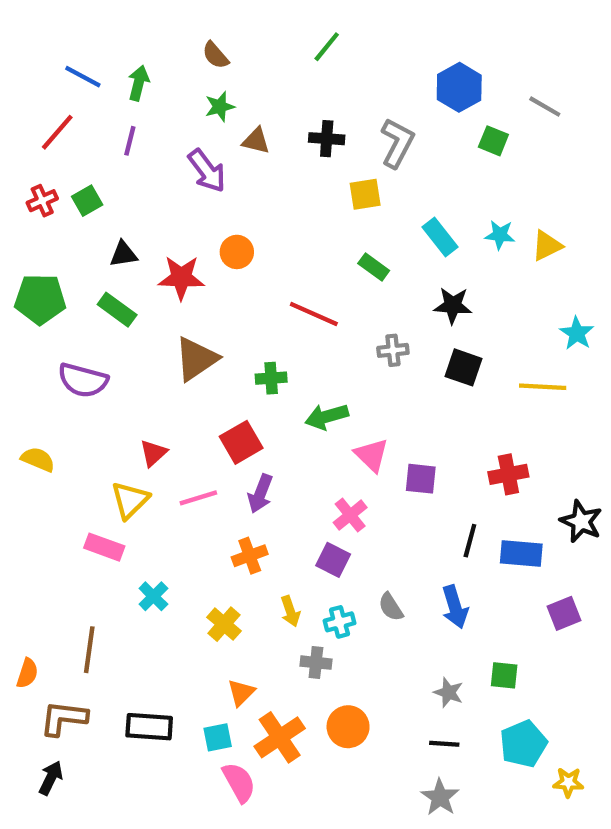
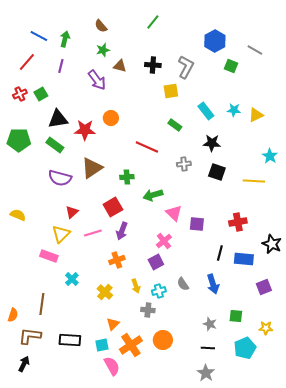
black triangle: (124, 254) -> (58, 119), size x1.5
purple semicircle: (83, 380) -> (60, 178), moved
purple square: (333, 560) -> (156, 262), turned 35
yellow star: (568, 782) -> (266, 328), moved

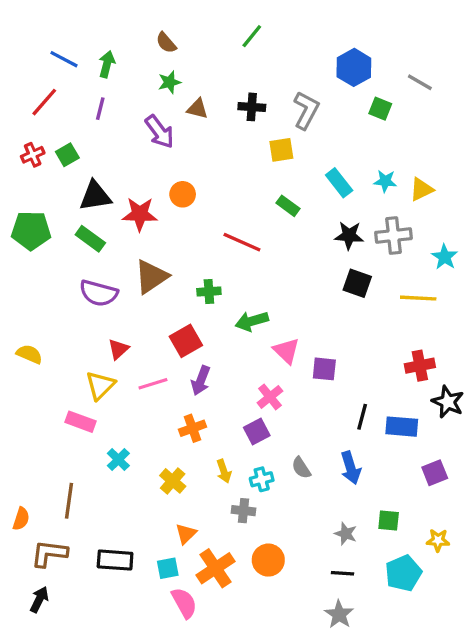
gray cross: (184, 164) -> (393, 235), moved, size x1.5
red cross: (238, 222) -> (420, 366), moved

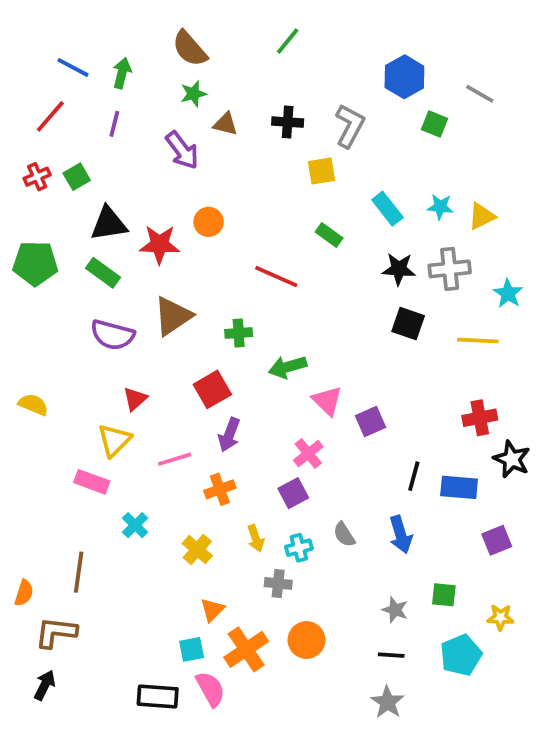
brown semicircle: (166, 43) -> (190, 49), size x1.5
purple square: (324, 369) -> (371, 422), turned -30
pink line: (153, 384) -> (175, 459), moved
black rectangle: (115, 560) -> (158, 696), moved

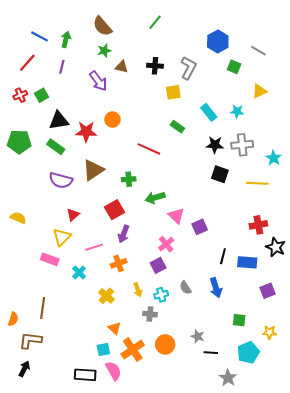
yellow triangle: (482, 216) -> (259, 91), moved
cyan cross: (135, 525) -> (79, 272), moved
orange triangle: (212, 610) -> (114, 328), turned -32
gray star: (395, 610) -> (198, 336), moved
gray star: (387, 702) -> (228, 378), moved

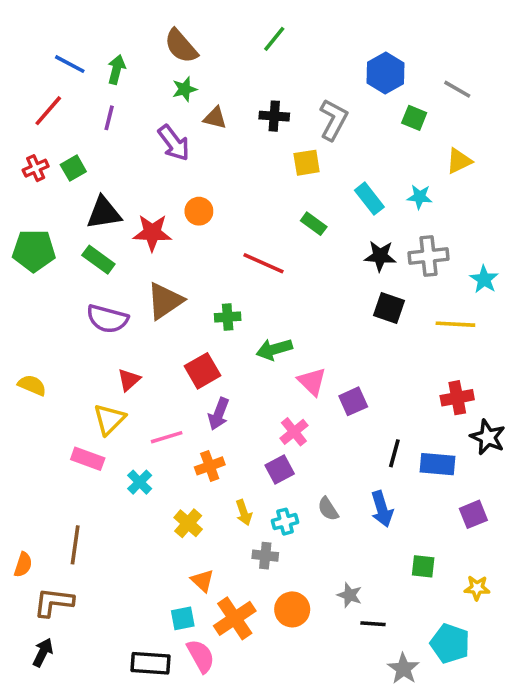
cyan pentagon: (248, 353) -> (450, 644), moved, turned -30

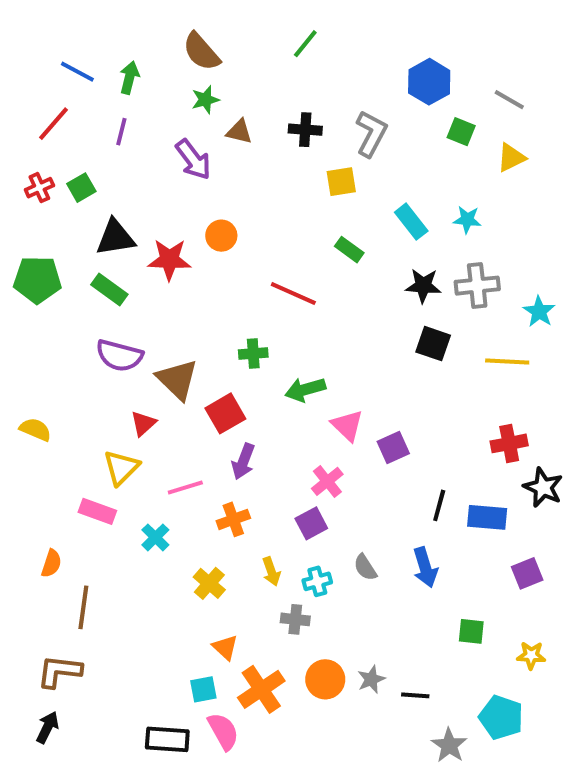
yellow triangle: (459, 161) -> (511, 158), moved
brown triangle: (165, 301) -> (177, 380), moved, turned -42
orange semicircle: (23, 565) -> (51, 563), moved
gray star: (350, 595) -> (371, 679), moved, turned 30

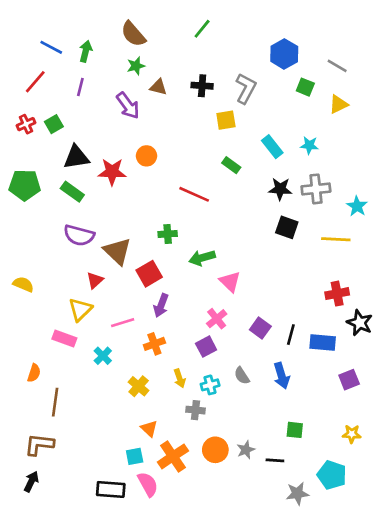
purple square: (393, 447) -> (260, 328), moved, turned -30
green square: (471, 631) -> (295, 430), moved
gray star: (449, 745) -> (297, 493), turned 30

